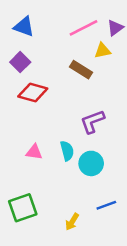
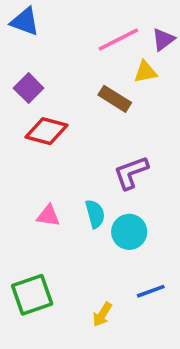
blue triangle: (24, 27) -> (25, 22), moved

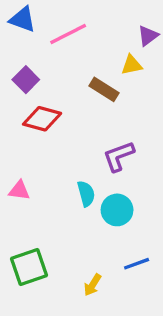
pink line: (118, 39) -> (68, 34), moved
pink triangle: (48, 216) -> (19, 190), moved

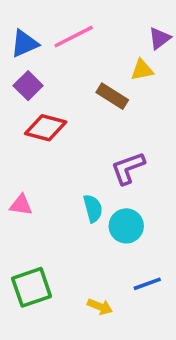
blue triangle: (23, 19) -> (25, 44), moved, turned -44
yellow arrow: (93, 285) -> (100, 307), turned -100

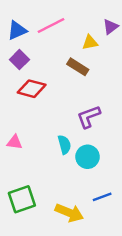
yellow triangle: (142, 70) -> (90, 43), moved
yellow arrow: (100, 307) -> (69, 213), size x1.6

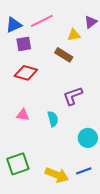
purple square: (19, 60) -> (24, 44), moved, turned 35
pink triangle: (15, 142) -> (23, 115), moved
cyan circle: (87, 157) -> (88, 138), moved
blue line: (102, 197) -> (84, 171), moved

